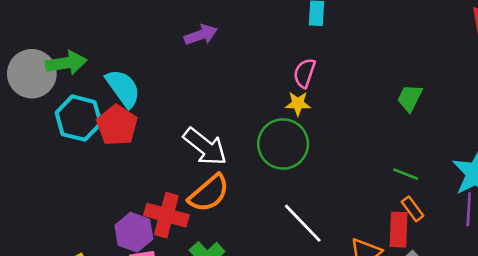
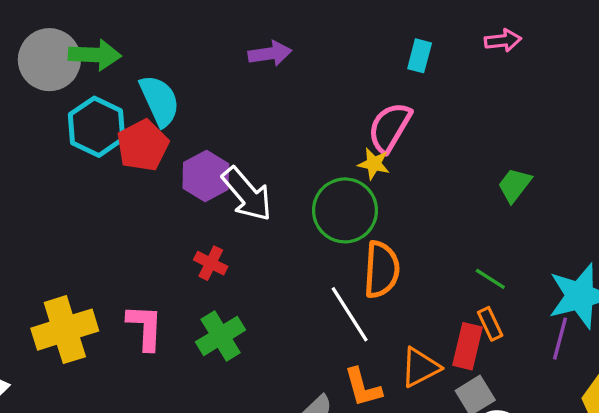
pink semicircle: (305, 73) -> (390, 127), size x1.4
orange semicircle: (209, 193) -> (381, 270), moved, turned -57
red cross: (166, 215) -> (211, 263), moved, size x0.6
purple hexagon: (134, 232) -> (206, 176), moved

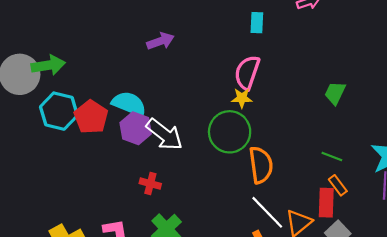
cyan semicircle: (160, 101) -> (129, 104), moved, turned -32
white line: (350, 314) -> (267, 212), moved

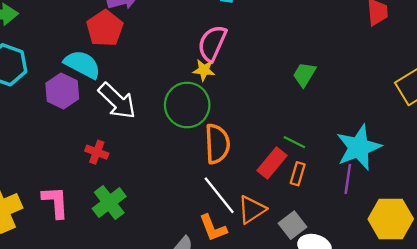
red pentagon: (91, 117) -> (105, 28), moved
purple hexagon: (136, 128) -> (62, 91), moved
orange rectangle: (338, 185) -> (298, 174), turned 48
red rectangle: (326, 203) -> (272, 163), moved, turned 32

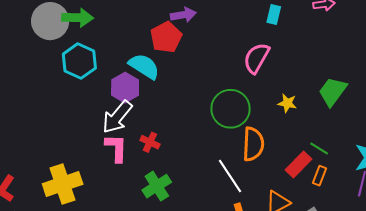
yellow star: (204, 70) -> (287, 103), moved
green trapezoid: (304, 74) -> (333, 91), size x1.4
white arrow: (117, 101) -> (117, 117), moved, turned 81
white line: (219, 195) -> (230, 176), moved
pink L-shape: (55, 202) -> (116, 148), moved

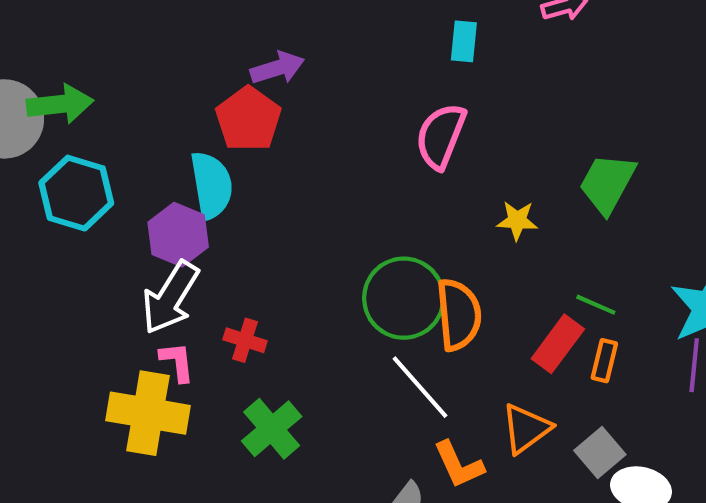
cyan semicircle: (144, 66) -> (211, 185), turned 56
green circle: (231, 109) -> (404, 298), moved
pink L-shape: (116, 148) -> (177, 362), size x0.7
yellow cross: (63, 184) -> (148, 413), moved, turned 36

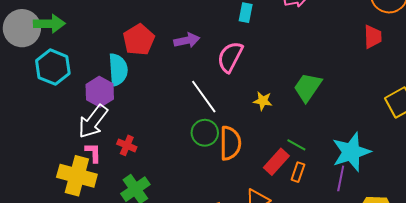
purple arrow: (277, 68) -> (187, 40), moved
green circle: (404, 298) -> (205, 133), size x0.7
white line: (420, 387) -> (204, 97), moved

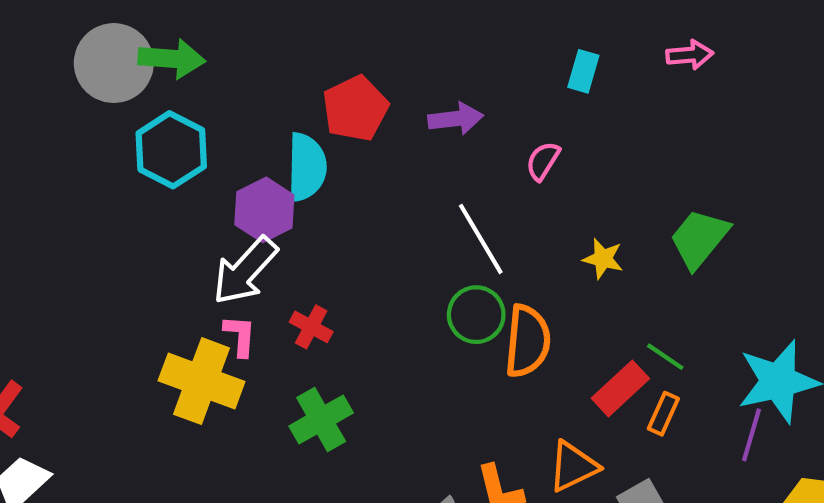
pink semicircle: (230, 57) -> (543, 161), size x0.6

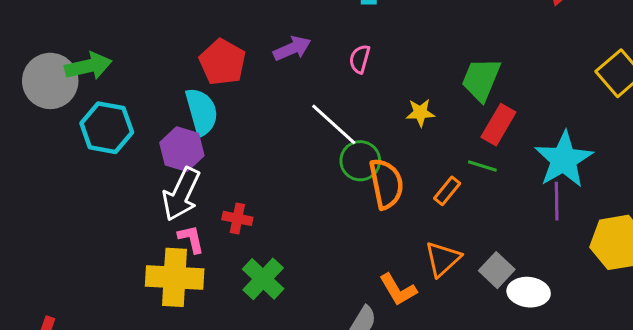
green circle: (476, 315) -> (360, 161), moved
red rectangle: (620, 388) -> (498, 125), moved
orange rectangle: (663, 414) -> (447, 191), moved, turned 32

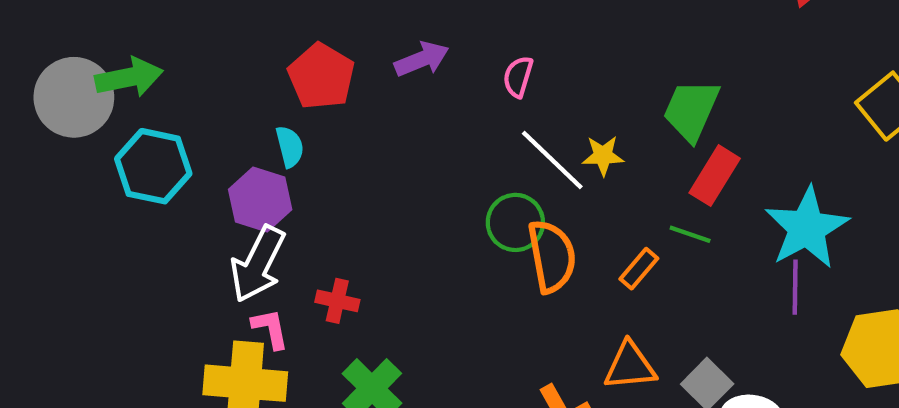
cyan semicircle: (202, 112) -> (290, 147), size x0.6
white line: (334, 124) -> (552, 160), moved
orange triangle: (443, 259) -> (630, 366), turned 36

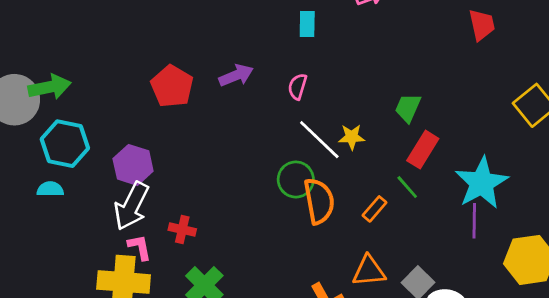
green trapezoid: (691, 110) -> (408, 108), size x0.7
cyan semicircle: (290, 147) -> (50, 189), moved, turned -75
green line: (690, 234) -> (407, 187), turned 30

